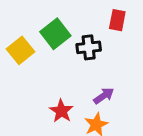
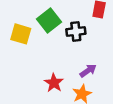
yellow square: (20, 50) -> (21, 34), turned -35

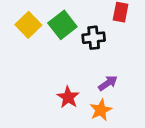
yellow square: (21, 34) -> (28, 25), moved, turned 30

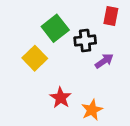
yellow square: (28, 25) -> (35, 58), moved
purple arrow: (108, 83) -> (104, 61), moved

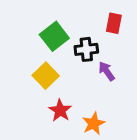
yellow square: (35, 58) -> (46, 76), moved
purple arrow: (104, 61) -> (107, 71), turned -90

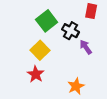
black cross: (86, 49) -> (70, 31), turned 35
red star: (60, 110) -> (36, 74), moved

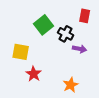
purple arrow: (86, 47) -> (80, 49), turned 136
yellow square: (40, 50) -> (21, 52), moved, turned -36

